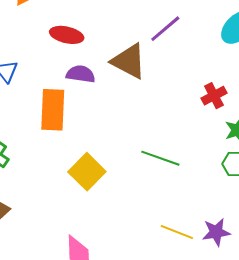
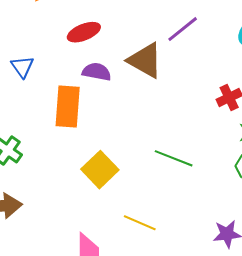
red ellipse: (67, 35) -> (84, 32), turned -36
yellow line: (177, 232) -> (140, 223), moved

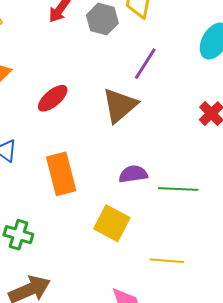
brown triangle: (145, 60) -> (120, 105), turned -51
purple semicircle: (97, 72) -> (133, 174), moved

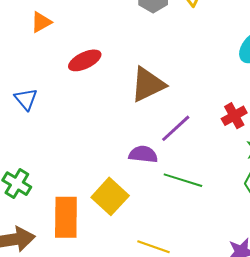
purple line: (145, 64) -> (176, 128), moved
orange rectangle: (61, 174) -> (66, 217), moved

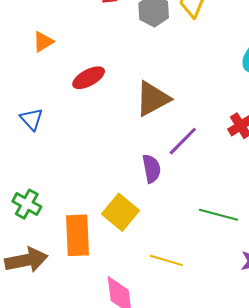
purple semicircle: (143, 154) -> (152, 169), turned 76
green line: (183, 180) -> (218, 215), moved

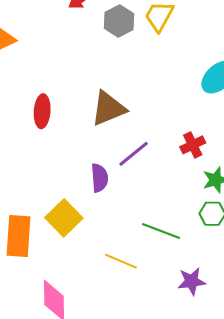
red ellipse: (89, 78) -> (42, 111), moved, turned -64
yellow line: (166, 260) -> (121, 261), moved

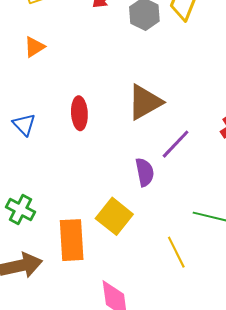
yellow line: (121, 261) -> (176, 252), turned 48

